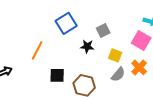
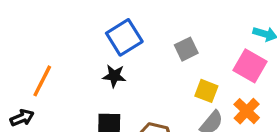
black star: (87, 46) -> (114, 76), moved
orange line: (37, 50) -> (42, 81), moved

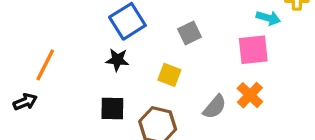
pink square: (250, 66) -> (253, 50), turned -36
yellow square: (206, 91) -> (169, 75), moved

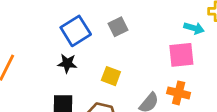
gray square: (190, 33) -> (118, 27), moved
orange cross: (250, 95) -> (179, 93), turned -30

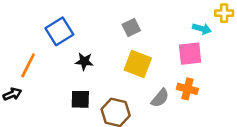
blue square: (76, 31) -> (59, 31), moved
yellow square: (111, 76) -> (138, 64), moved, size x1.5

